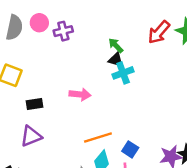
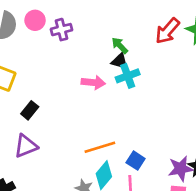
pink arrow: (80, 94) -> (93, 82), moved
black rectangle: (35, 104) -> (30, 110), turned -42

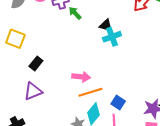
green arrow: (120, 45) -> (75, 13), moved
pink arrow: (93, 82) -> (81, 77), moved

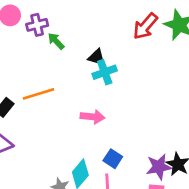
pink arrow: (81, 77) -> (93, 117), moved
orange line: (90, 92) -> (38, 94), moved

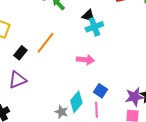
orange line: (38, 94) -> (45, 43), turned -35

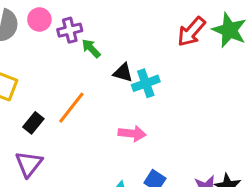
black triangle: (88, 16) -> (123, 73), moved
purple triangle: (17, 80) -> (29, 164), turned -30

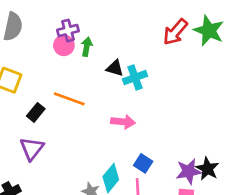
pink circle: (39, 19) -> (64, 45), moved
green arrow: (91, 48) -> (87, 47), turned 54
orange line: (71, 108) -> (69, 99), turned 72

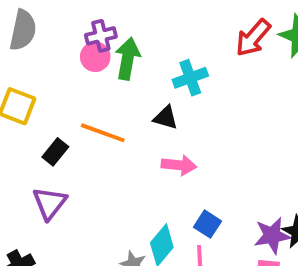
green arrow: (87, 47) -> (128, 59), size x1.5
black triangle: (115, 68) -> (166, 118), moved
cyan cross: (135, 78) -> (190, 78), moved

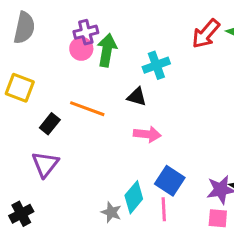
blue square: (207, 224) -> (170, 181), size x1.4

